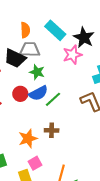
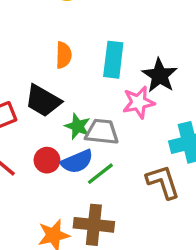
cyan rectangle: (55, 30) -> (113, 60), turned 50
gray trapezoid: (30, 49) -> (102, 132), moved
brown cross: (52, 130) -> (94, 225), size x1.6

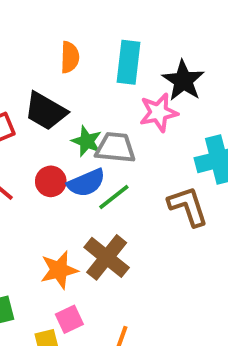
brown cross: (94, 225) -> (107, 257), turned 33

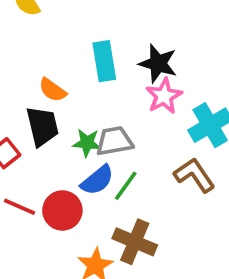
orange semicircle: (70, 57) -> (53, 90), moved, turned 140
black trapezoid: (46, 111) -> (42, 126), turned -117
pink star: (159, 113) -> (164, 96), moved
red circle: (51, 181) -> (62, 210), moved, size x1.4

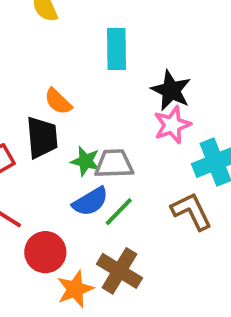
cyan rectangle: (104, 61) -> (116, 49), moved
red circle: (62, 210) -> (45, 252), moved

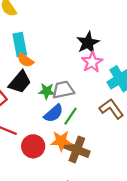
cyan rectangle: (116, 49) -> (20, 45), moved
black star: (171, 90) -> (88, 43), turned 30
black trapezoid: (42, 137) -> (20, 82), turned 55
orange star: (75, 289) -> (61, 141), moved, turned 30

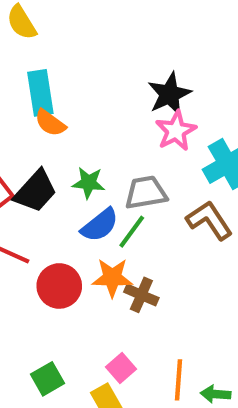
black trapezoid: (20, 82) -> (35, 191), moved
gray trapezoid: (63, 90) -> (146, 193), moved
brown cross: (77, 150) -> (141, 295), size x0.7

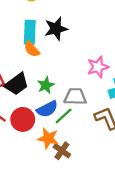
black star: (169, 94) -> (56, 29), moved
green star: (89, 183) -> (46, 85), turned 30
red circle: (59, 286) -> (23, 119), moved

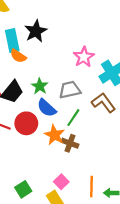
blue semicircle: (47, 109) -> (47, 108), turned 84
green line: (64, 116) -> (73, 118), moved
orange star: (48, 138) -> (54, 135), turned 30

